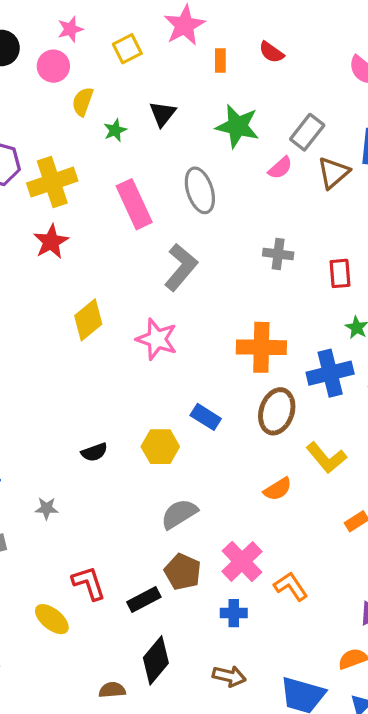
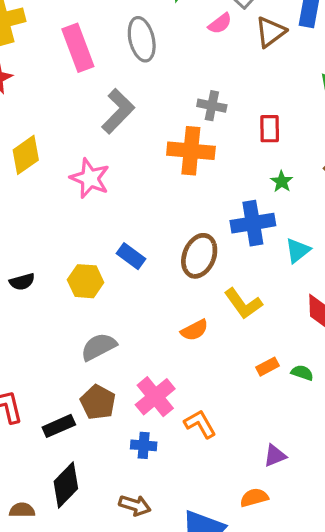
orange cross: (261, 347) -> (191, 151), moved

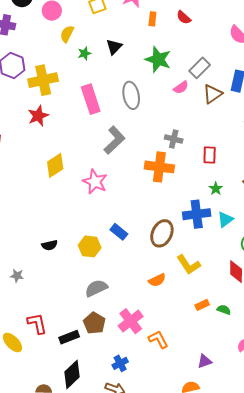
cyan triangle: (298, 250) -> (225, 220), moved
blue cross: (144, 445) -> (120, 363), moved, turned -35

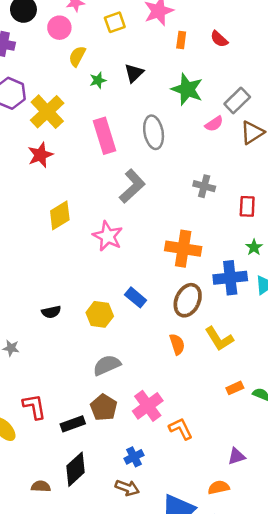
yellow cross: (43, 80) -> (47, 112), turned -32
orange cross: (159, 167) -> (183, 249), moved
orange semicircle: (157, 280) -> (177, 344), moved, turned -84

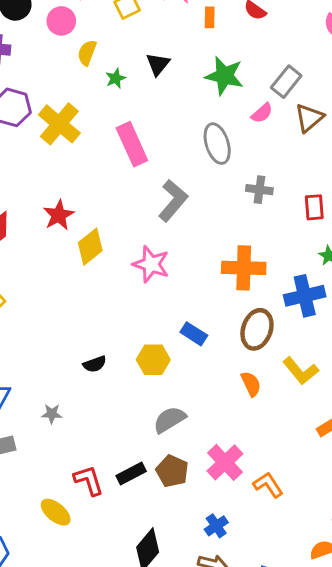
gray ellipse: (154, 132) -> (217, 144), moved
red star: (40, 155) -> (59, 215), moved
black rectangle: (73, 424) -> (131, 474), moved

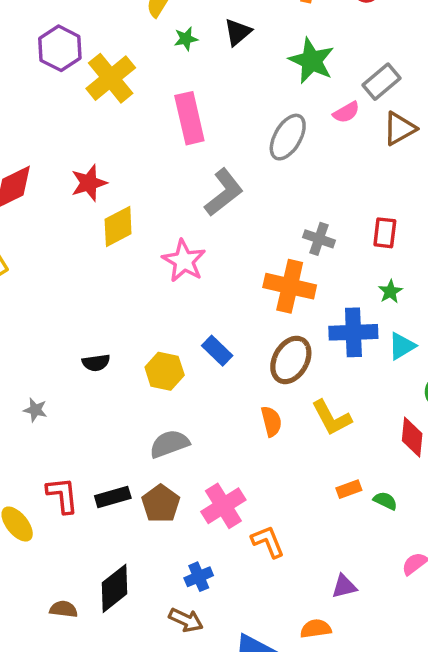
gray ellipse: (217, 144) -> (288, 137), turned 36
gray cross: (259, 190) -> (319, 239), moved

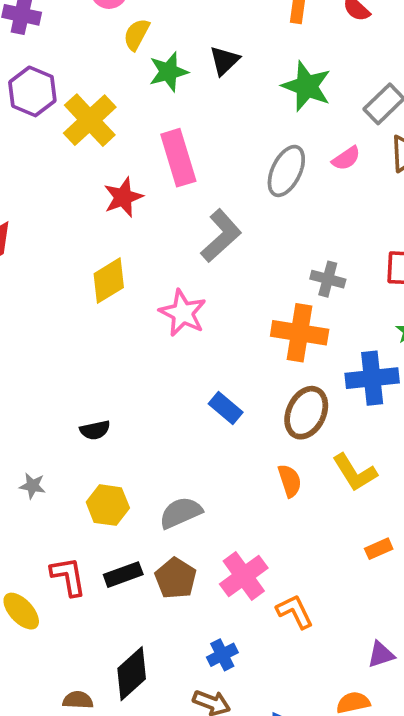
green star: (186, 39) -> (168, 72), size x1.5
pink semicircle: (346, 112) -> (346, 158), moved
red star: (89, 183) -> (123, 197), moved
yellow hexagon: (165, 371) -> (108, 505), moved

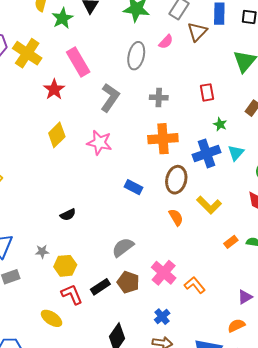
gray cross: (328, 279) -> (159, 98), moved
yellow hexagon: (108, 505) -> (65, 266), moved

